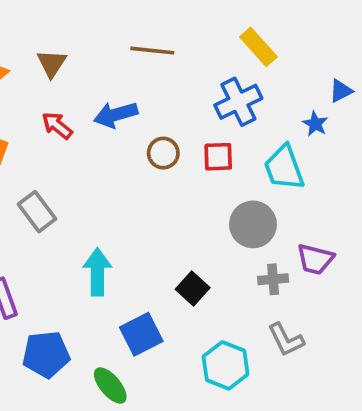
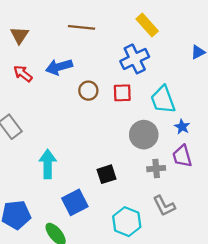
blue star: (315, 124) -> (182, 127), moved
purple trapezoid: (315, 259) -> (182, 156), turned 60
black square: (193, 288) -> (106, 174), turned 30

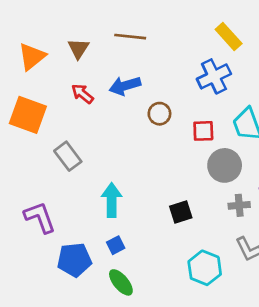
brown line: (82, 27) -> (130, 37), moved
red square: (122, 93) -> (203, 131), moved
blue square: (75, 202) -> (116, 245), moved, size x0.6

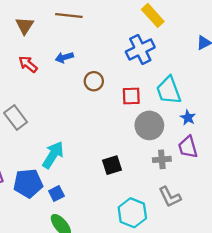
blue arrow: (125, 86) -> (64, 57), size x0.7
cyan arrow: (112, 200) -> (53, 155), turned 32
blue pentagon: (74, 260) -> (28, 183), moved

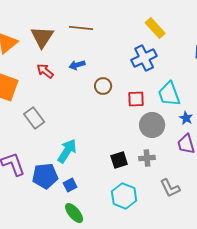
brown triangle: (25, 26) -> (42, 37), size x1.4
gray cross: (162, 159) -> (147, 158), moved
cyan hexagon: (132, 213) -> (124, 196), moved

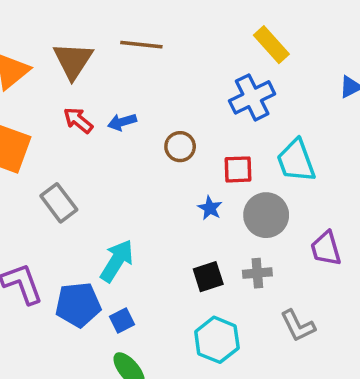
blue arrow: (77, 65) -> (122, 122), moved
blue star: (186, 118) -> (210, 208), moved

